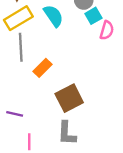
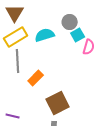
cyan semicircle: (53, 16) -> (45, 35), turned -72

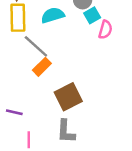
yellow rectangle: (16, 37) -> (18, 18), turned -60
gray line: (18, 61) -> (36, 46), moved, turned -45

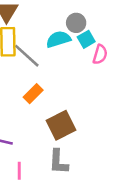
cyan semicircle: (53, 15) -> (58, 39), moved
gray line: (36, 46) -> (27, 56), moved

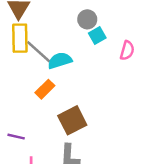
cyan semicircle: (58, 39) -> (60, 61), moved
pink semicircle: (100, 54) -> (127, 51), moved

